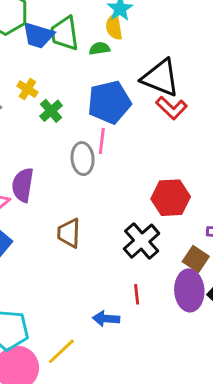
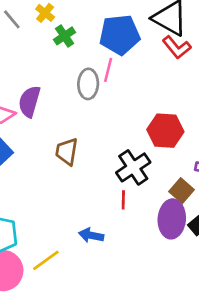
red line: (137, 294) -> (123, 200), moved

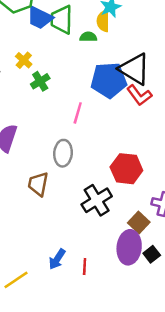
blue pentagon: (120, 35) -> (109, 80), moved
gray ellipse: (88, 84) -> (63, 153), moved
red line: (123, 200) -> (85, 266), moved
blue arrow: (91, 235) -> (57, 259), turned -70

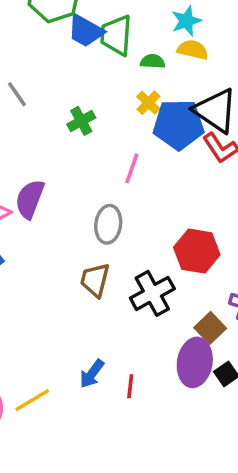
yellow semicircle: (103, 21) -> (193, 50), moved, turned 100
yellow cross: (24, 60) -> (148, 103), moved
brown trapezoid: (38, 184) -> (95, 280), moved

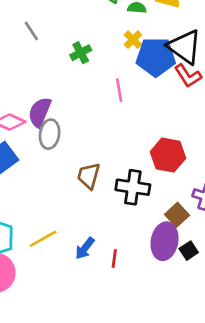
pink line: (132, 168) -> (119, 90), turned -30
gray ellipse: (108, 224) -> (50, 134), moved
black cross: (152, 293) -> (133, 187), turned 36
yellow line: (32, 400) -> (43, 239), moved

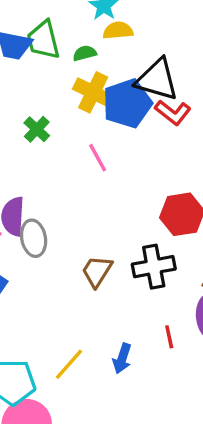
yellow cross: (133, 40) -> (93, 92), size x1.6
brown trapezoid: (89, 176) -> (97, 271), turned 36
red line: (114, 259) -> (169, 337), moved

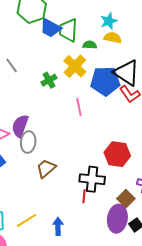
yellow cross: (93, 92) -> (75, 66), moved
brown trapezoid: (97, 271) -> (46, 168), moved
red line: (169, 337) -> (84, 196), moved
blue arrow: (122, 358) -> (58, 226), turned 144

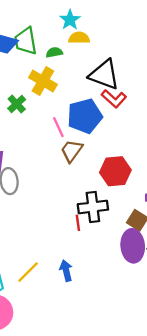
blue pentagon: (105, 81) -> (85, 116), moved
brown trapezoid: (46, 168) -> (72, 151), moved
red line: (84, 196) -> (78, 223), moved

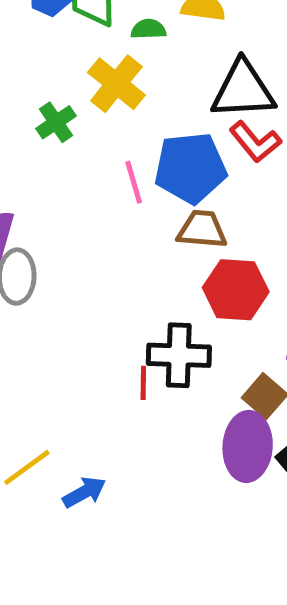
black triangle: (104, 75) -> (243, 90), turned -32
brown trapezoid: (72, 151) -> (202, 229), moved, turned 50
blue arrow: (66, 271) -> (84, 492), moved, turned 66

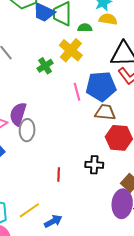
black cross: (179, 355) -> (94, 165), size x0.7
red line: (143, 383) -> (59, 174), moved

